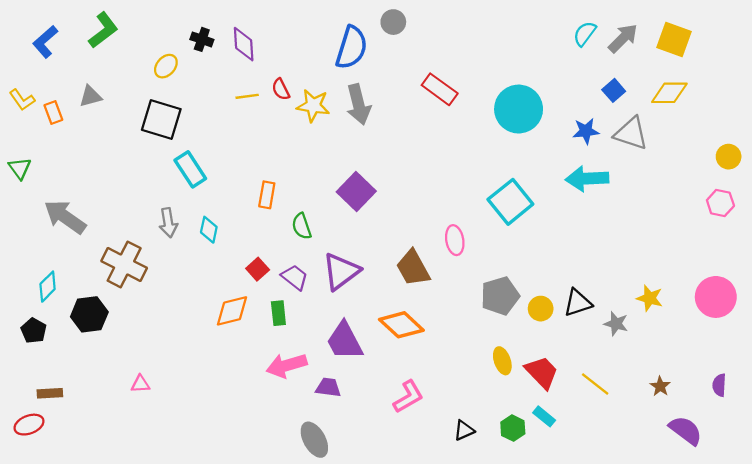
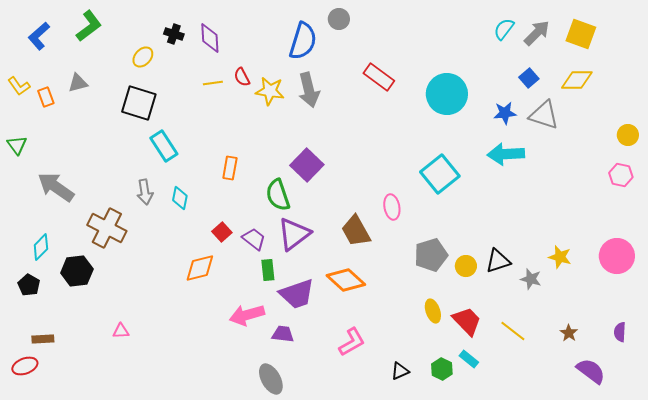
green semicircle: (302, 226) -> (278, 195), moved, size x1.4
green rectangle: (278, 313) -> (268, 270), moved
purple trapezoid: (345, 341) -> (297, 294), turned -81

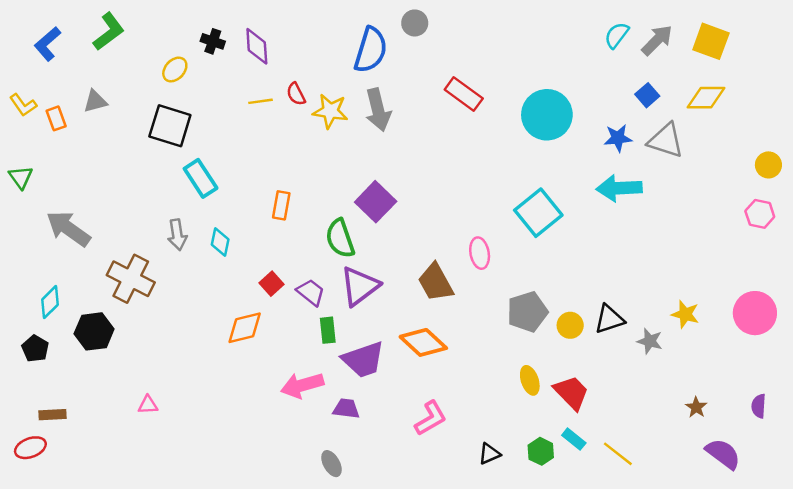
yellow line: (513, 331) -> (618, 454), moved
gray ellipse: (271, 379) -> (331, 464), size x0.7

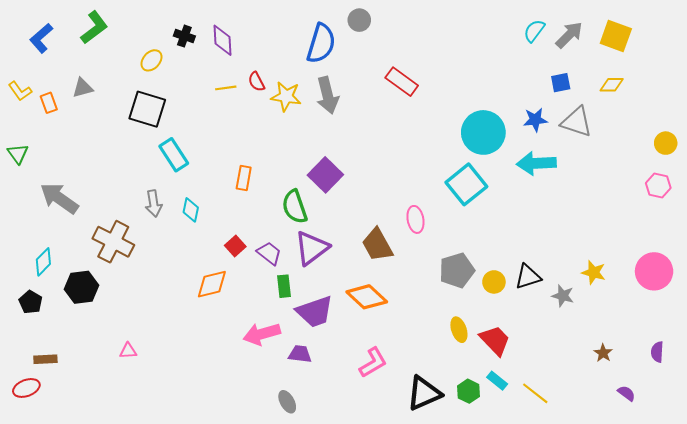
blue square: (647, 95) -> (561, 83), turned 30
yellow diamond: (706, 98) -> (612, 85), size x0.7
cyan circle: (547, 115) -> (483, 132), moved
black triangle: (489, 454) -> (424, 393), size x1.8
purple semicircle: (723, 454) -> (626, 393), size x0.6

